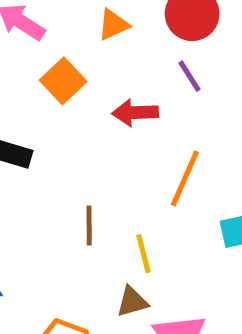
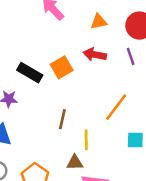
orange square: (63, 81) -> (62, 67), moved
red arrow: (135, 113) -> (95, 55), moved

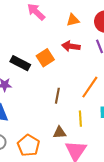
brown line: (62, 119) -> (57, 96), moved
yellow line: (86, 140) -> (80, 119), moved

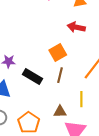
orange square: (45, 58) -> (58, 52), moved
black rectangle: (20, 63) -> (32, 77), moved

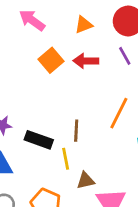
orange square: (58, 52) -> (51, 60), moved
yellow line: (81, 99) -> (66, 159), moved

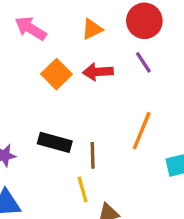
black rectangle: (39, 140) -> (55, 142), moved

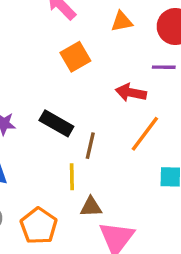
purple line: (143, 62) -> (164, 67), turned -70
red arrow: (98, 72) -> (131, 93), moved

